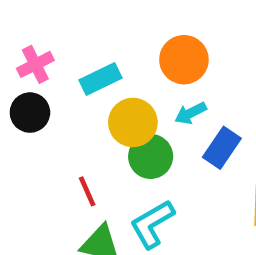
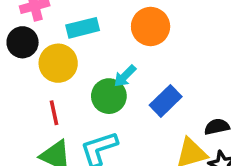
cyan arrow: (191, 113) -> (125, 76), moved, turned -30
yellow circle: (133, 122) -> (58, 63), moved

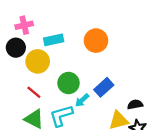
cyan arrow: (125, 76) -> (82, 100), moved
red line: (54, 113) -> (34, 92), turned -40

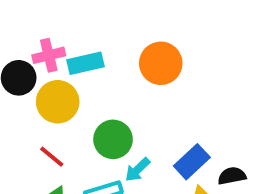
pink cross: (24, 25) -> (49, 55), moved
blue rectangle: (104, 87) -> (192, 162), moved

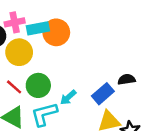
orange circle: (161, 63) -> (56, 32), moved
green circle: (113, 139) -> (38, 85), moved
black semicircle: (232, 176) -> (127, 79), moved

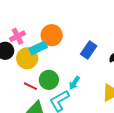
cyan rectangle: (38, 28) -> (38, 48), moved
blue rectangle: (103, 94) -> (89, 50), moved

